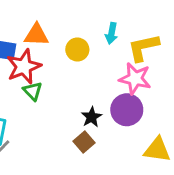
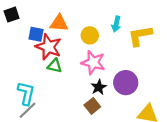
red star: (24, 67) -> (48, 47), turned -30
pink star: (135, 79) -> (93, 63), moved
green triangle: (33, 91) -> (55, 66), turned -35

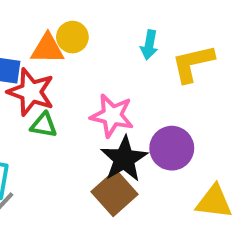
yellow circle: (90, 35) -> (72, 37), moved
black star: (99, 87) -> (124, 159), size x1.6
brown square: (92, 106) -> (115, 193), size x1.5

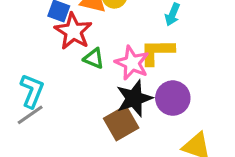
yellow L-shape: (193, 63) -> (157, 52), moved
green triangle: (44, 125) -> (94, 58), moved

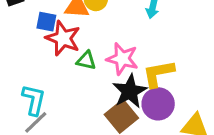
yellow L-shape: (157, 52) -> (158, 74), moved
purple circle: (173, 98) -> (158, 104), moved

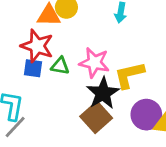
blue square: (46, 22) -> (33, 68), moved
purple circle: (158, 104) -> (146, 115), moved

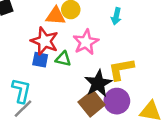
pink star: (94, 63) -> (86, 42), moved, turned 30
purple circle: (146, 115) -> (117, 101), moved

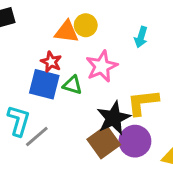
red star: (45, 41) -> (51, 62), size x0.6
blue square: (40, 60) -> (44, 84), size x1.5
gray line: (23, 109) -> (37, 136), moved

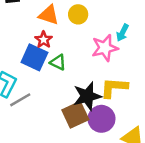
orange triangle: (67, 32) -> (49, 15), moved
pink star: (102, 66) -> (105, 48), moved

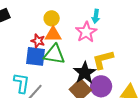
yellow circle: (78, 14) -> (52, 18), moved
orange triangle: (49, 15) -> (53, 34), moved
green triangle: (58, 62) -> (54, 54), size x1.6

